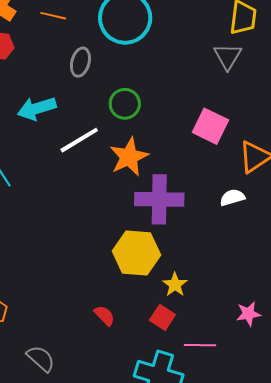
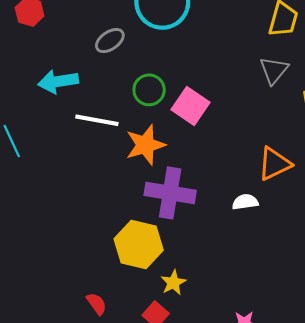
gray triangle: (228, 56) -> (274, 70), moved
gray ellipse: (80, 62) -> (110, 41), turned 32
pink square: (210, 126) -> (190, 106), moved
white line: (79, 140) -> (97, 120), turned 33

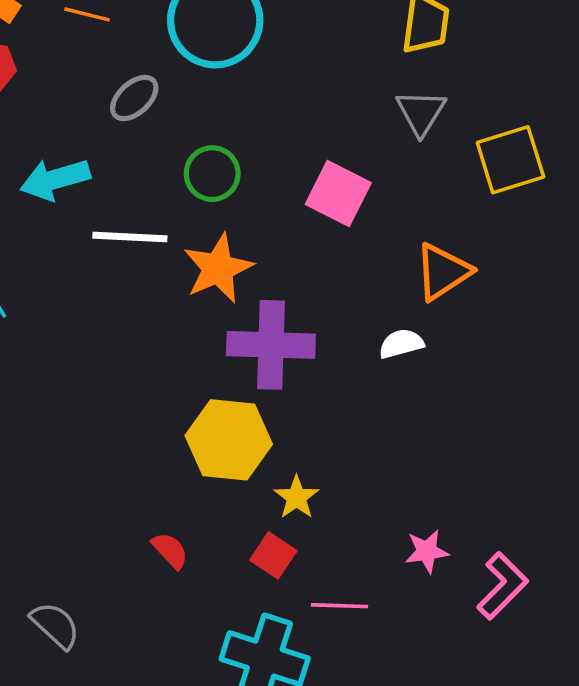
pink square: (190, 106) -> (338, 194), moved

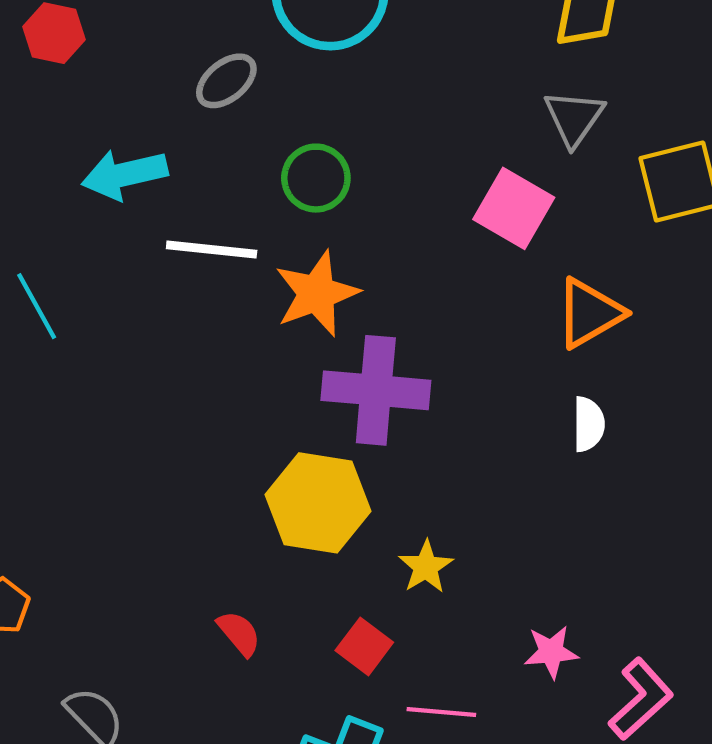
pink square: (338, 194) -> (514, 208), moved
white semicircle: (401, 344) -> (589, 424), moved, turned 102
yellow star: (297, 497) -> (426, 567), moved

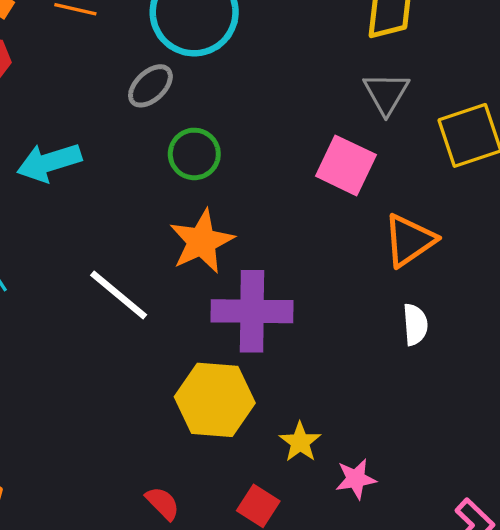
gray ellipse: (226, 81) -> (150, 86), moved
white line: (212, 250) -> (119, 295), moved, turned 38
pink star: (551, 652) -> (356, 479), moved

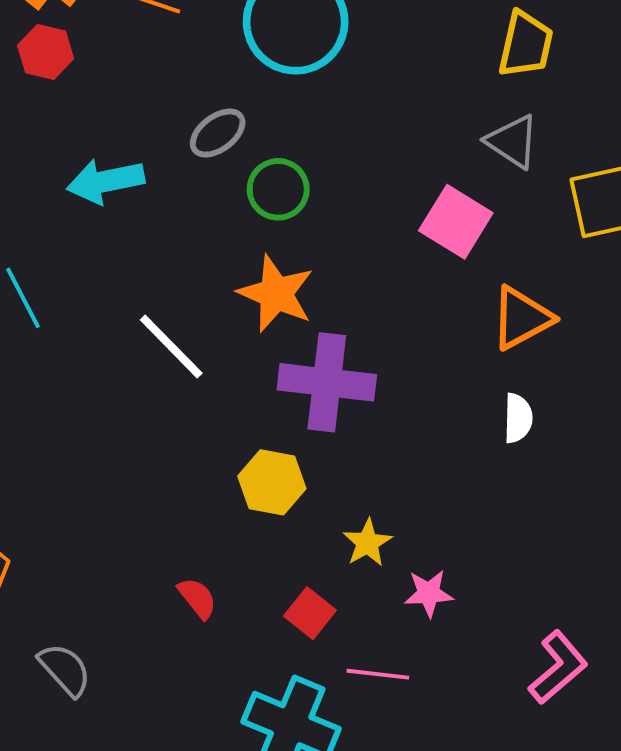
gray ellipse: (150, 86) -> (218, 133), moved
gray triangle: (386, 93) -> (512, 141), turned -33
orange star: (202, 241) -> (276, 294), turned -30
yellow hexagon: (215, 400) -> (272, 482), size x0.7

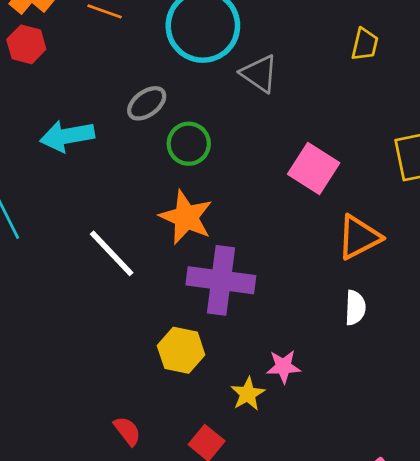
yellow trapezoid: (526, 44) -> (365, 44), size x0.7
gray triangle: (512, 141) -> (259, 74), moved
pink star: (429, 593) -> (283, 367), moved

